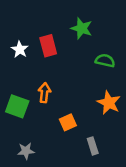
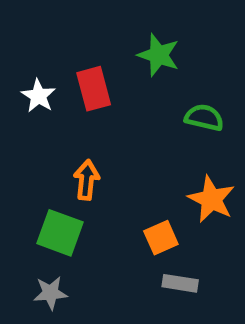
green square: (17, 106) -> (60, 233), moved
orange square: (68, 122) -> (161, 238), moved
gray rectangle: (93, 146) -> (180, 283), turned -63

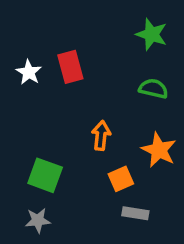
green star: (159, 55) -> (152, 34), moved
orange arrow: (86, 180) -> (101, 136), moved

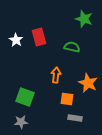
green semicircle: (153, 89) -> (72, 47), moved
orange square: (121, 179) -> (67, 99), turned 32

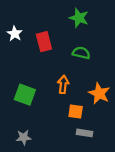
green star: (84, 19) -> (79, 18), moved
white star: (16, 40) -> (15, 34), moved
green square: (25, 97) -> (25, 95), moved

